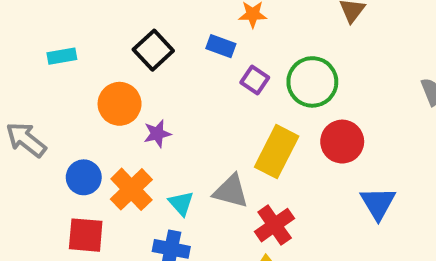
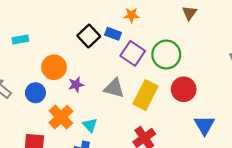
black square: (153, 50) -> (89, 36), moved
purple square: (255, 80) -> (133, 53), size x1.5
blue circle: (84, 177) -> (35, 93), moved
gray triangle: (231, 191) -> (114, 88), moved

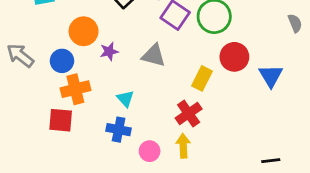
yellow rectangle: (145, 95) -> (202, 78), moved, size x0.7
orange cross: (61, 117) -> (75, 89), moved, turned 30
blue triangle: (204, 125) -> (271, 76), moved

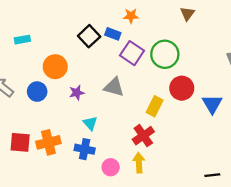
purple star: (109, 51) -> (77, 93), moved
orange cross: (75, 89) -> (48, 142), moved
red square: (61, 120) -> (20, 142), moved

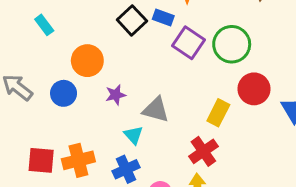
cyan rectangle: (22, 40) -> (44, 25), turned 63
gray triangle: (114, 87) -> (156, 110), moved
blue cross: (85, 149) -> (126, 169), turned -36

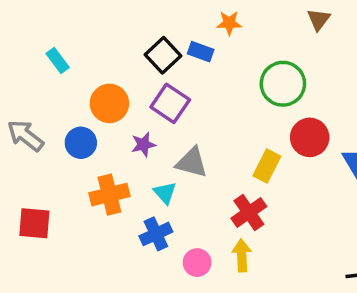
purple square: (189, 43) -> (170, 103), moved
red square: (41, 160) -> (34, 223), moved
orange cross: (78, 160) -> (109, 195), moved

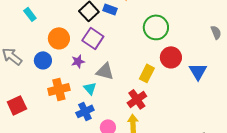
red square: (34, 223) -> (17, 105), turned -30

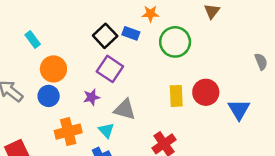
green circle: (156, 27) -> (175, 42), moved
orange circle: (59, 38) -> (53, 69), moved
yellow rectangle: (147, 73) -> (176, 96), moved, turned -30

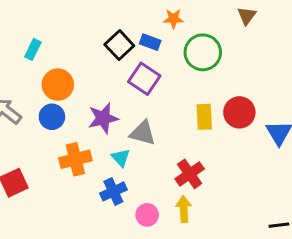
cyan rectangle: (33, 39) -> (33, 49), turned 63
purple square: (110, 69) -> (144, 79), moved
purple star: (92, 97) -> (103, 118), size x1.5

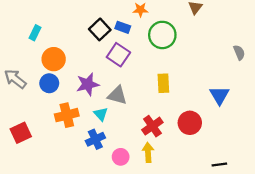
red circle: (239, 112) -> (190, 123), moved

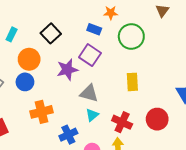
black square: (100, 29) -> (51, 33), moved
purple star: (88, 84) -> (67, 70), moved
cyan triangle: (101, 114) -> (92, 115), moved, turned 32
red cross: (152, 126) -> (122, 122), turned -30

